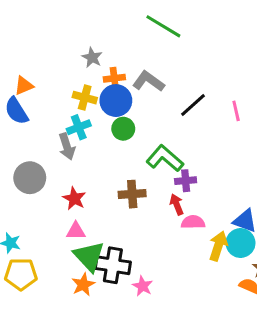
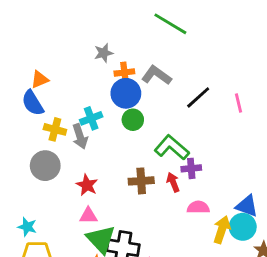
gray star: (92, 57) -> (104, 53), turned 30
yellow cross: (85, 98) -> (55, 129), moved
red arrow: (177, 204) -> (173, 182), moved

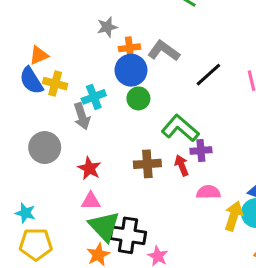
yellow cross: (55, 129) -> (55, 84), moved

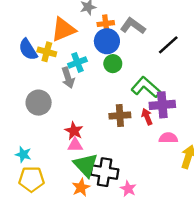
orange triangle: (39, 55) -> (63, 29), moved, size x1.6
purple cross: (201, 151) -> (162, 105), size x1.5
red star: (89, 168) -> (74, 131), moved

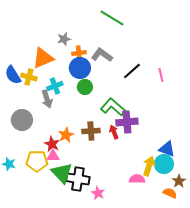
pink semicircle: (168, 138) -> (137, 179), moved
yellow pentagon: (31, 179) -> (37, 161), moved
orange star: (81, 187) -> (66, 135), moved

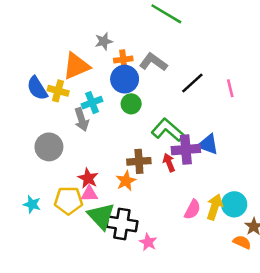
orange star: (66, 135) -> (126, 181), moved
blue triangle: (167, 149) -> (208, 144), moved
pink semicircle: (137, 179) -> (192, 210), moved, turned 119

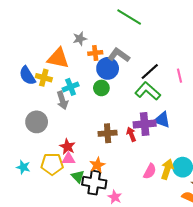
orange triangle: (76, 66) -> (58, 58), turned 35
blue circle: (125, 79) -> (108, 68), moved
green L-shape: (168, 130) -> (148, 91), moved
orange star: (126, 181) -> (97, 165), moved
green triangle: (101, 216) -> (78, 176), size x0.6

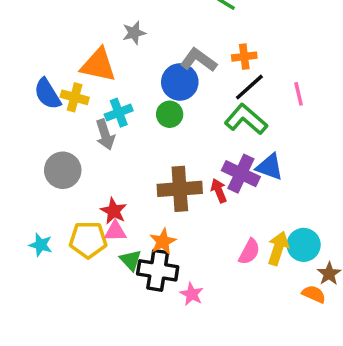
orange cross: (95, 53) -> (244, 57), moved
purple cross: (145, 124) -> (241, 174), turned 30
brown cross: (108, 133) -> (180, 189), size x1.4

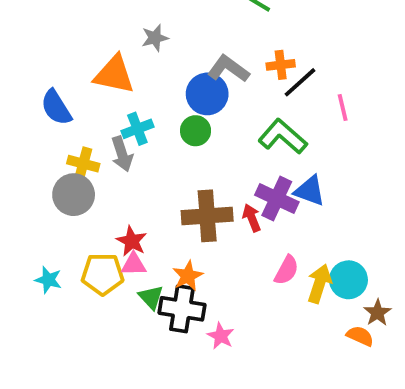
black line: (249, 87) -> (300, 82), moved
yellow cross: (75, 97) -> (83, 164), moved
pink semicircle: (249, 252) -> (286, 270), moved

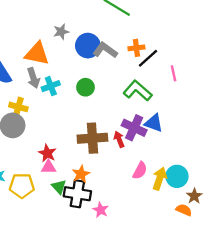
blue circle: (207, 94) -> (88, 46), moved
gray arrow: (122, 154) -> (33, 78), moved
yellow pentagon: (103, 274) -> (22, 186), moved

